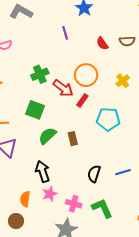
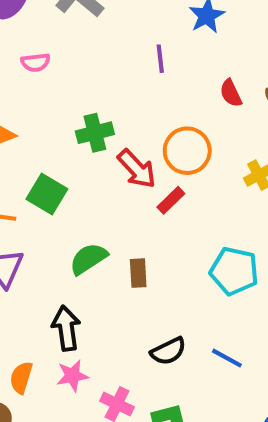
green square: (35, 110) -> (47, 194), moved
cyan pentagon: (108, 119) -> (234, 271), moved
blue line: (123, 172) -> (227, 358), turned 35
black semicircle: (94, 174) -> (168, 351), turned -144

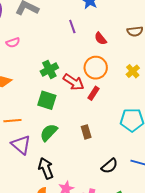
red semicircle: (231, 93) -> (101, 39), moved
green square: (47, 194) -> (47, 100), moved
green semicircle: (88, 259) -> (49, 132), moved
black arrow: (66, 328) -> (46, 168), moved

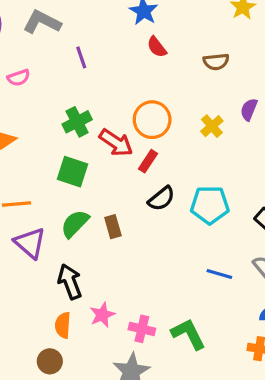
purple line: (72, 27) -> (81, 57), moved
red semicircle: (101, 39) -> (157, 47), moved
brown rectangle: (86, 132) -> (113, 227), moved
black semicircle: (109, 166) -> (161, 199), moved

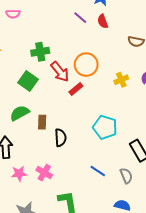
purple line: (81, 57) -> (80, 18), moved, turned -48
black semicircle: (161, 199) -> (60, 138), moved, turned -72
pink cross: (142, 329) -> (44, 173), moved

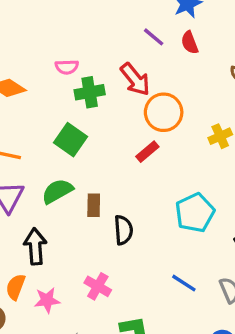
pink semicircle: (13, 14) -> (67, 67), moved
red arrow: (60, 72) -> (135, 79), moved
cyan pentagon: (105, 127) -> (195, 213), turned 30
pink star: (19, 174) -> (47, 300), moved

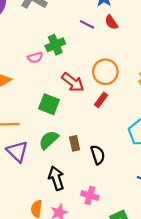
red arrow: (135, 79) -> (73, 82), moved
green cross: (90, 92) -> (55, 45), moved
black arrow: (35, 246) -> (56, 178), moved

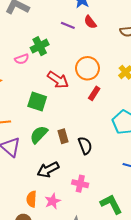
red rectangle: (101, 100) -> (94, 93), moved
black arrow: (56, 178) -> (48, 170), turned -95

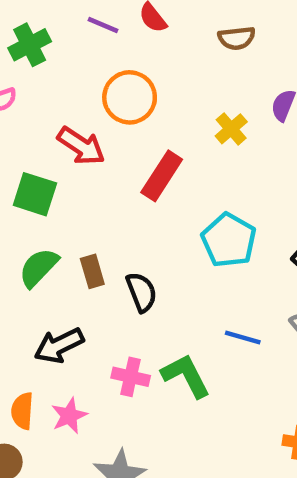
green cross: (40, 46) -> (30, 45), moved
orange circle: (87, 68) -> (130, 97), moved
red rectangle: (94, 93) -> (162, 176), size x1.5
green L-shape: (111, 204) -> (186, 376), moved

